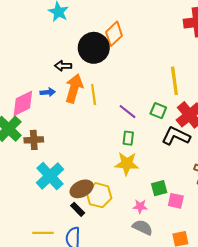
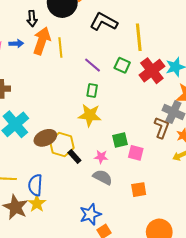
black arrow: (63, 66) -> (32, 19), turned -98
black L-shape: (176, 136) -> (104, 22), moved
black rectangle: (78, 209) -> (74, 156), moved

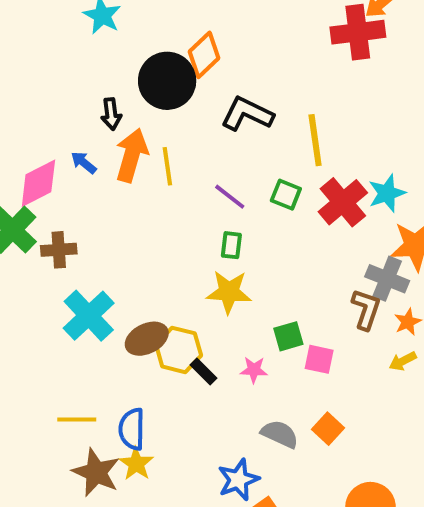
blue arrow: (16, 44) -> (84, 163), turned -136
gray semicircle: (103, 177) -> (280, 434), moved
orange square: (139, 190) -> (328, 429), turned -35

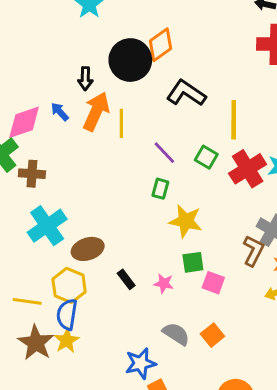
yellow star: (229, 292) -> (186, 221), moved
yellow hexagon: (179, 350) -> (69, 285), moved

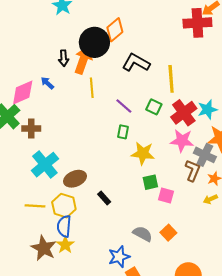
orange arrow: (96, 111) -> (83, 60), moved
pink star: (164, 284) -> (182, 141), moved, size x1.6
yellow line: (27, 301) -> (35, 206), moved

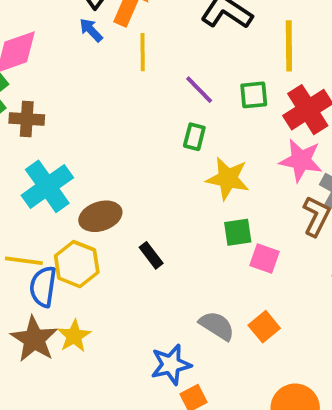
blue arrow: (47, 83) -> (91, 30), moved
green square: (154, 107) -> (254, 95), turned -35
blue semicircle: (64, 226) -> (43, 287), moved

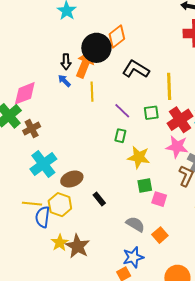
brown cross: (27, 119) -> (32, 129), turned -30
gray semicircle: (217, 326) -> (135, 224), moved
brown star: (34, 339) -> (78, 246), moved
blue star: (171, 365) -> (133, 257), moved

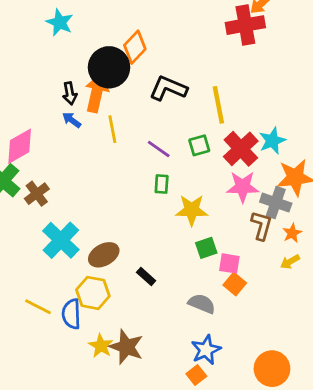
yellow line: (32, 204) -> (38, 307), moved, turned 30
orange square: (160, 235) -> (235, 284), moved

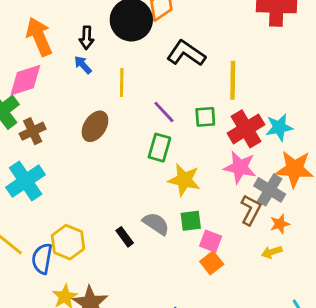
orange arrow: (97, 93) -> (39, 37), moved, turned -48
green rectangle: (162, 184) -> (159, 148), size x1.4
cyan cross: (61, 240) -> (26, 181), moved
brown ellipse: (104, 255) -> (95, 126), moved, turned -40
gray semicircle: (202, 304) -> (156, 224), moved

